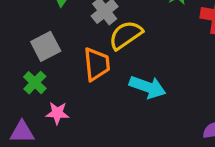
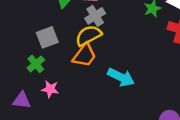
yellow semicircle: (126, 35) -> (89, 35), moved
orange trapezoid: (97, 64) -> (84, 55), turned 36

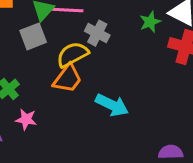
gray cross: (95, 16) -> (97, 33), moved, turned -30
gray square: (47, 37) -> (33, 36), moved

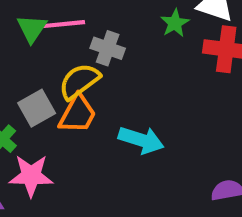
gray square: (33, 36) -> (37, 108), moved
pink star: (26, 119) -> (31, 176), size x1.5

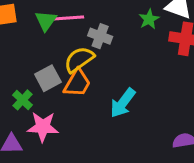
cyan arrow: (141, 140) -> (123, 103), turned 108

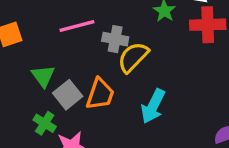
green triangle: (46, 21) -> (43, 76), moved
yellow semicircle: (79, 59) -> (133, 57), moved

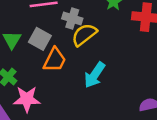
gray square: (68, 95) -> (40, 39), moved, turned -30

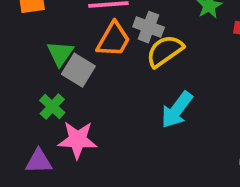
gray square: (40, 39) -> (78, 70), moved
orange trapezoid: (55, 60) -> (114, 39), moved

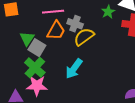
green cross: (52, 106) -> (35, 68), moved, size x1.5
cyan arrow: (177, 110) -> (74, 69), moved

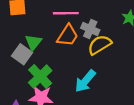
gray square: (37, 48) -> (22, 54), moved

